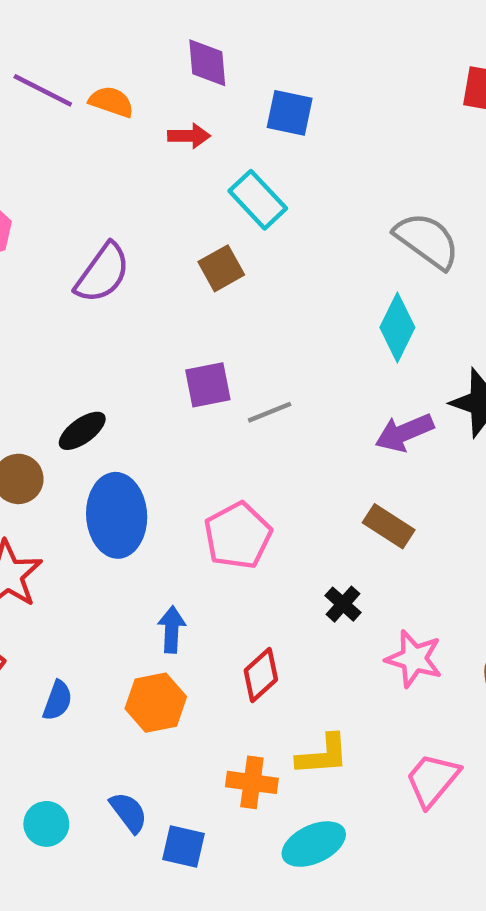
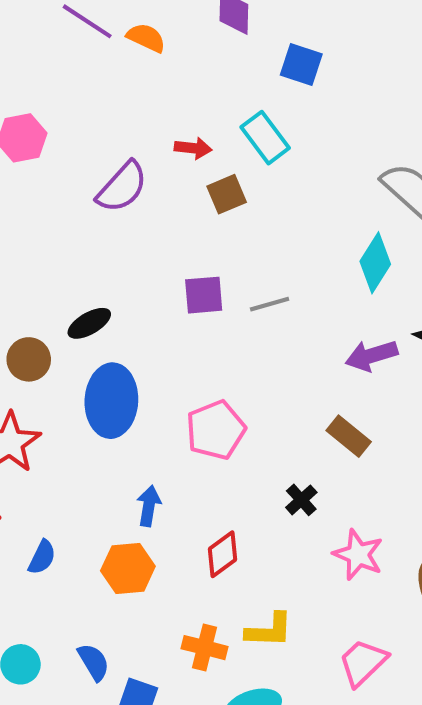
red arrow: (189, 136) -> (193, 148), moved
gray line: (270, 412) -> (270, 304), moved

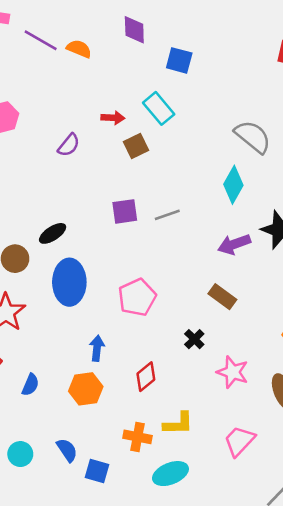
purple semicircle: (122, 187) -> (69, 145), size x0.7

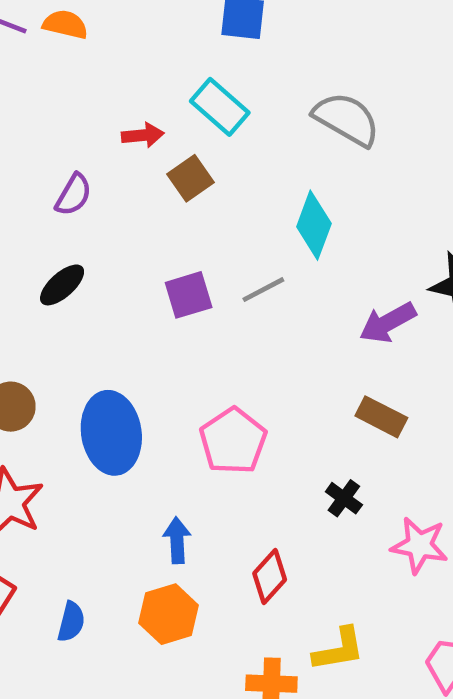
gray semicircle: (253, 137) -> (346, 119), moved
cyan diamond: (233, 185) -> (314, 225), moved
black ellipse: (53, 233) -> (62, 285), moved

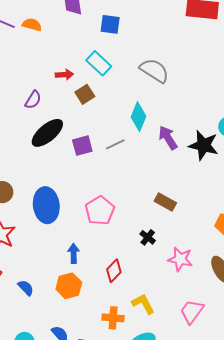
black ellipse: (62, 285) -> (47, 133), moved, size x1.6
purple arrow: (388, 323) -> (168, 138), moved, turned 85
blue semicircle: (71, 622) -> (26, 288), turned -60
yellow L-shape: (339, 649) -> (143, 304), turned -110

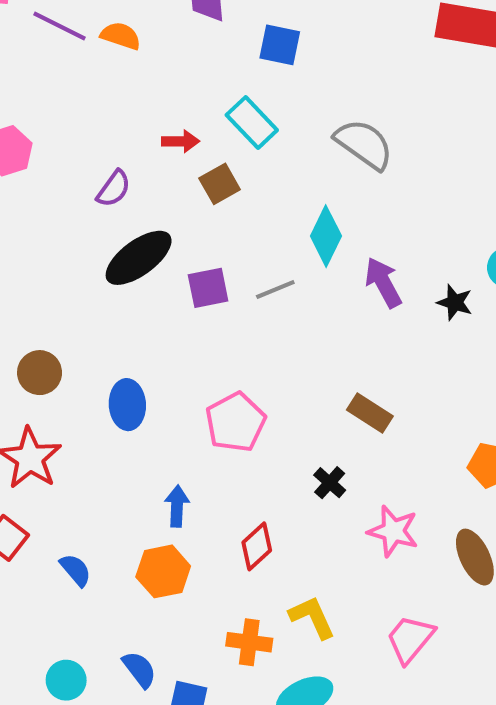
black star: (204, 145) -> (455, 302), size x0.6
blue ellipse: (46, 205) -> (127, 405), size x0.7

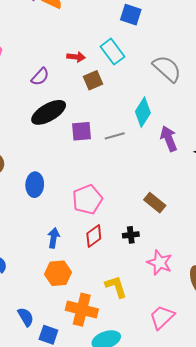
black cross: (330, 483) -> (131, 235), turned 35
red diamond: (257, 546) -> (94, 236), moved
orange hexagon: (163, 571) -> (58, 273), moved
yellow L-shape: (312, 617) -> (116, 287), moved
orange cross: (249, 642) -> (82, 310), size x1.4

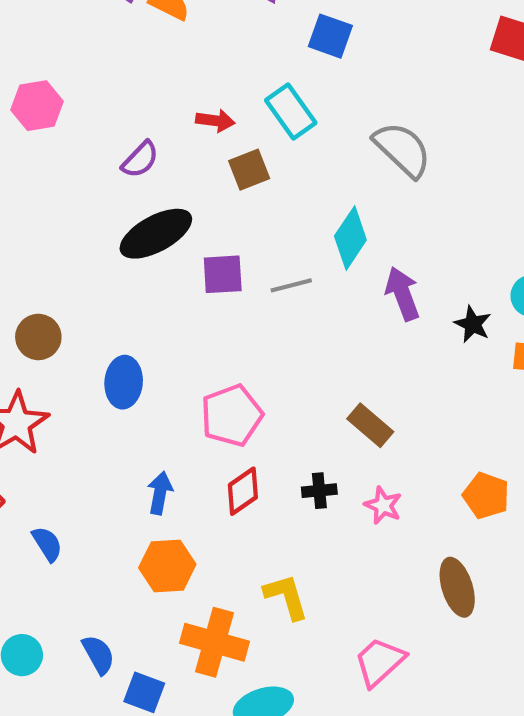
pink star: (160, 263) -> (383, 505), moved, size x0.7

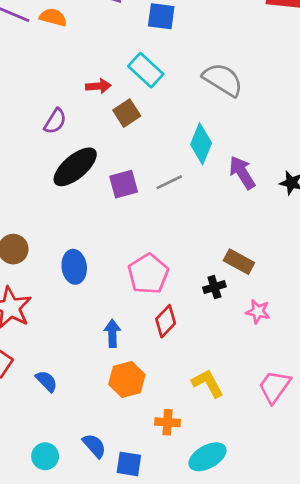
black cross: (319, 491) -> (214, 287), moved
orange cross: (215, 642) -> (167, 422), size x0.6
pink trapezoid: (379, 662) -> (274, 387), moved

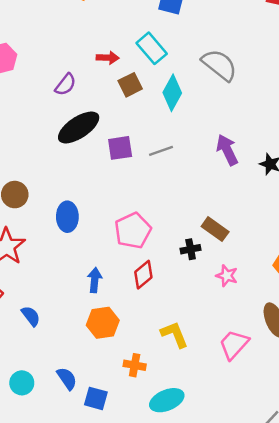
cyan diamond: (201, 144) -> (172, 93), moved

